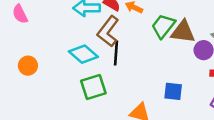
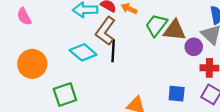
orange circle: (28, 66) -> (32, 64), size x1.6
green square: (93, 87) -> (65, 95), moved
blue square: (173, 91) -> (177, 94), moved

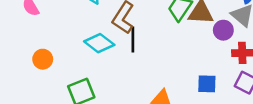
orange circle: (32, 64) -> (43, 59), size x0.6

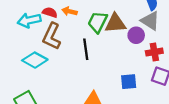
black line: (133, 39) -> (86, 49), moved

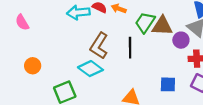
brown L-shape: (52, 36) -> (99, 46), moved
cyan diamond: (35, 60) -> (90, 69), moved

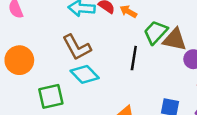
brown L-shape: (99, 46) -> (77, 47), moved, turned -70
orange circle: (33, 66) -> (19, 60), size x1.5

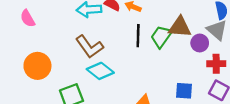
green trapezoid: (156, 32) -> (161, 37), moved
black line: (134, 58) -> (138, 36), moved

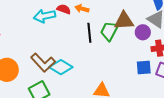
brown L-shape: (89, 47) -> (43, 63), moved
blue square: (184, 91) -> (144, 67), moved

